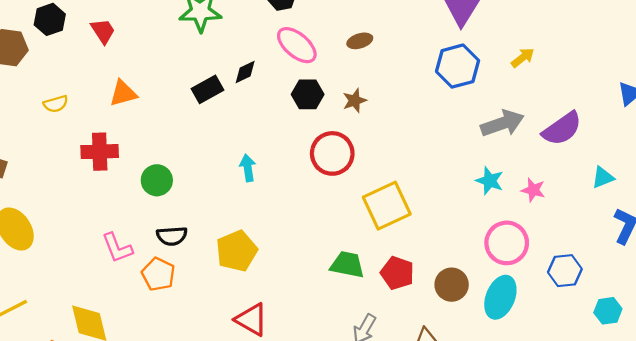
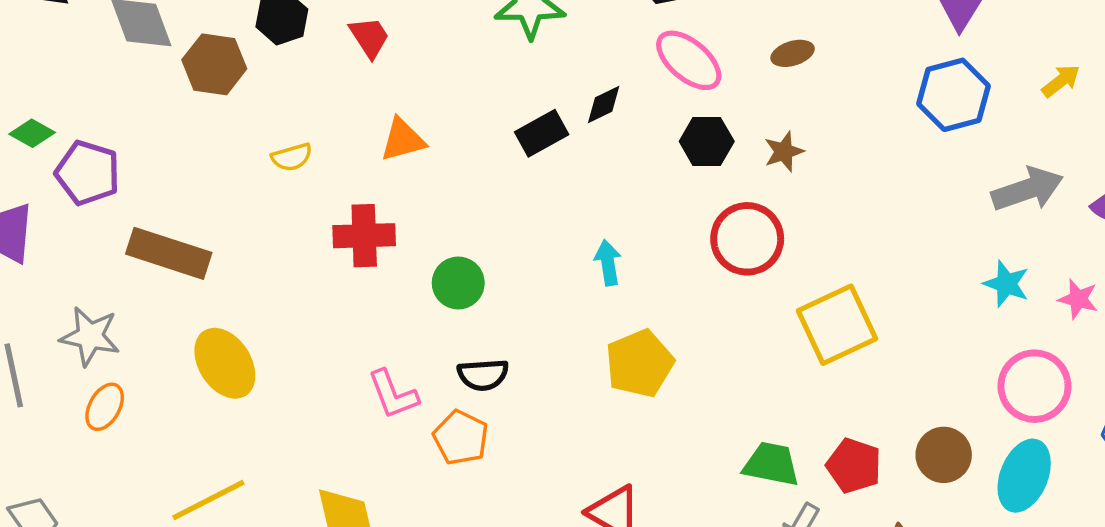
yellow pentagon: (237, 251) -> (640, 363), moved
green trapezoid: (347, 265) -> (771, 464), moved
red pentagon: (397, 273) -> (854, 466), moved

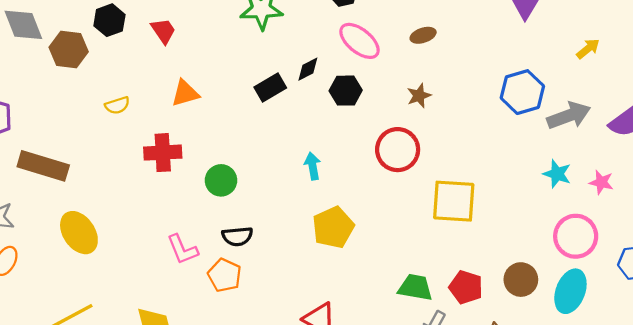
blue hexagon: (953, 95) -> (522, 92), moved
black hexagon: (707, 141) -> (346, 91), moved
yellow square: (837, 325) -> (454, 201), turned 30

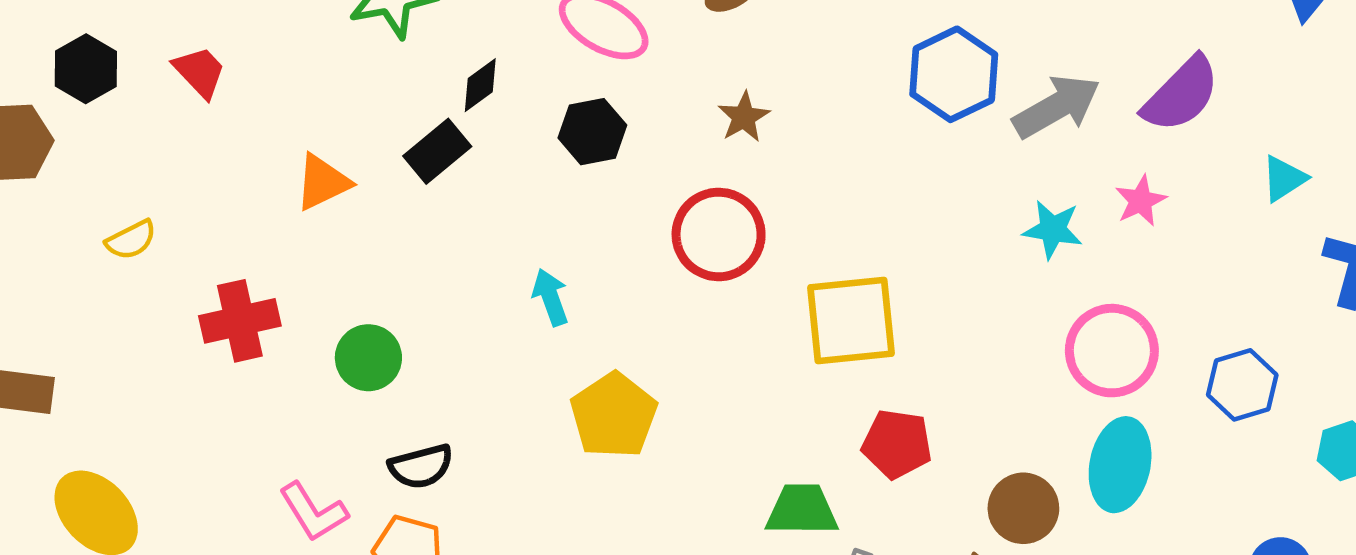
black diamond: (308, 69) -> (480, 85), moved
orange triangle: (185, 93) -> (323, 182), moved
pink star: (601, 182) -> (1141, 201), moved, turned -30
brown circle: (521, 280) -> (1023, 508), moved
red pentagon: (466, 287) -> (897, 444), moved

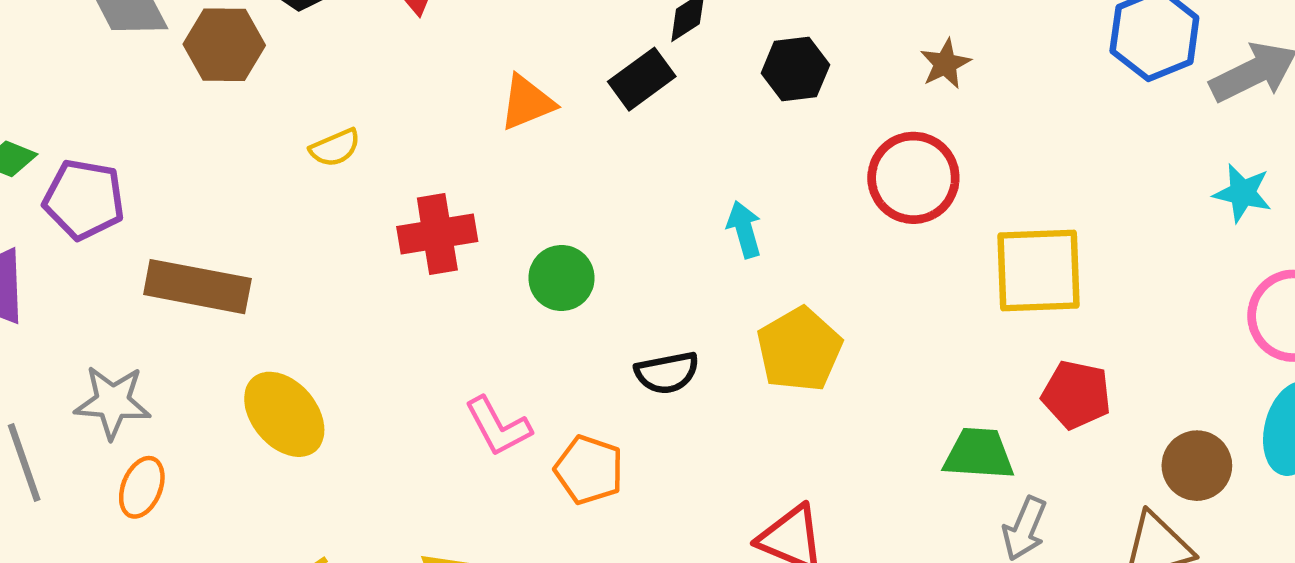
black semicircle: (421, 466) -> (667, 373), moved

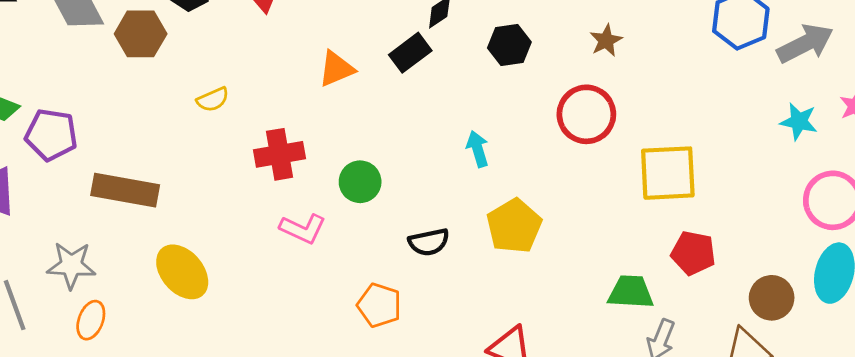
pink L-shape: (498, 426) -> (303, 229), moved, turned -36

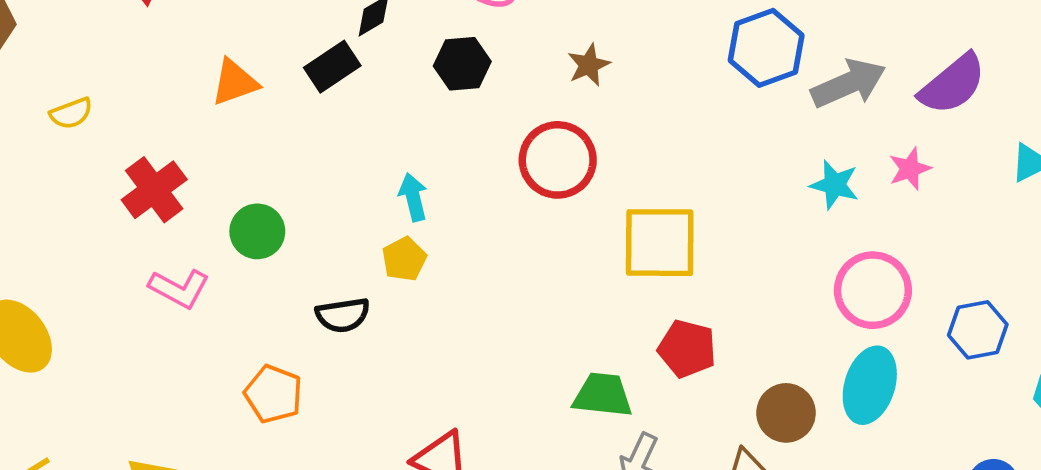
red cross: (280, 154) -> (154, 190), turned -30
yellow pentagon: (514, 226) -> (404, 259), moved, size x0.6

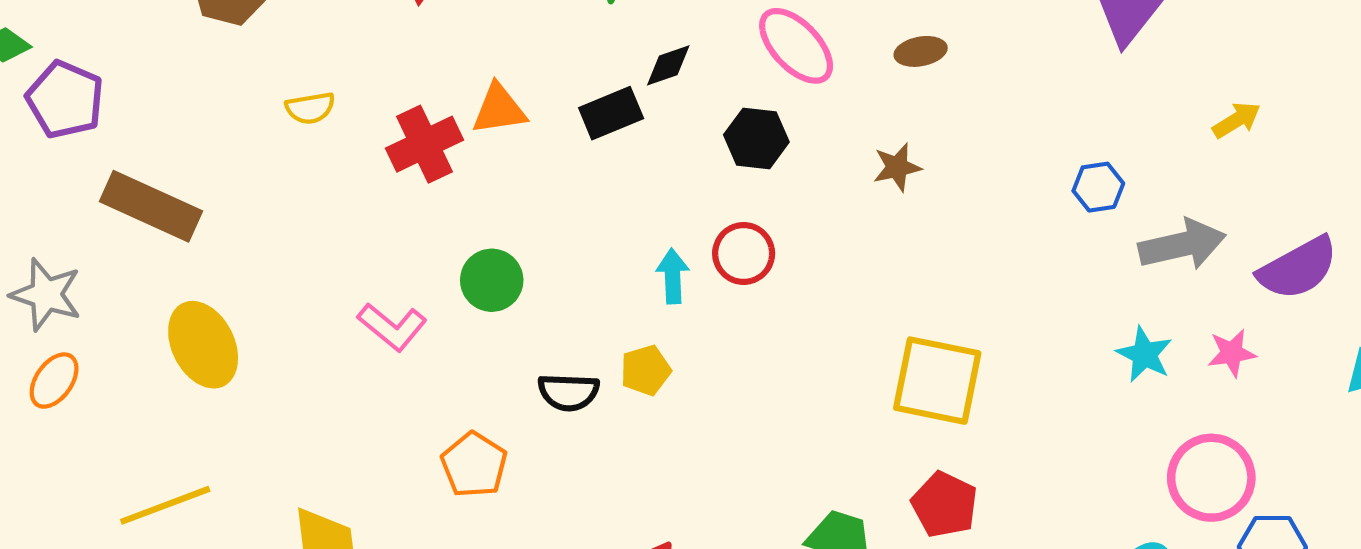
blue hexagon: (766, 48) -> (1098, 187), size x0.6
red circle: (558, 160) -> (744, 254), moved, size x0.7
red cross: (154, 190) -> (424, 144), moved
yellow pentagon: (404, 259) -> (646, 370), moved
pink circle: (873, 290) -> (1211, 478), moved

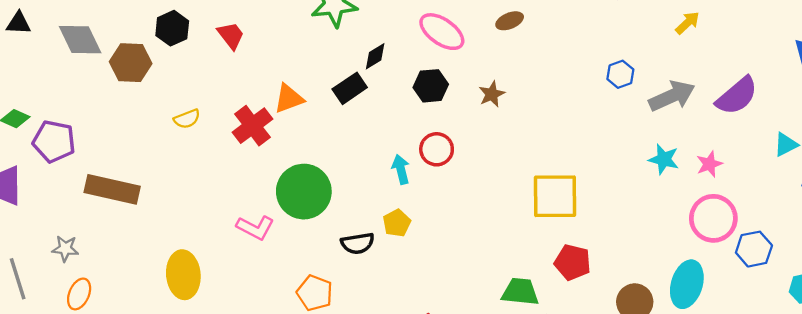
brown star: (897, 167) -> (492, 94), moved
green circle: (492, 280) -> (304, 192), size x1.6
gray star: (46, 295) -> (65, 249), size x0.7
yellow ellipse: (203, 345) -> (183, 275), moved, turned 33
pink star: (1232, 353) -> (709, 164), moved

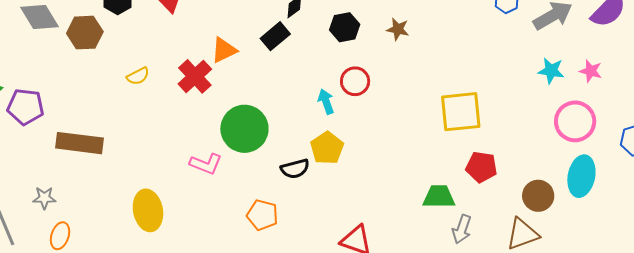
brown star: (492, 94) -> (398, 29), turned -30
pink star: (709, 164) -> (591, 71), turned -30
pink circle: (713, 218) -> (575, 121), moved
yellow pentagon: (397, 223) -> (327, 148), size x1.4

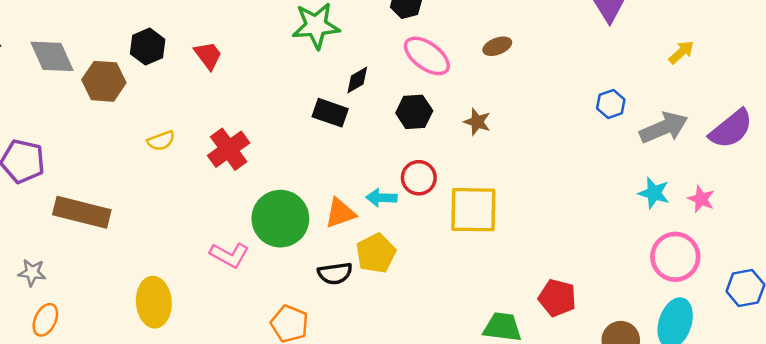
black rectangle: (275, 36) -> (330, 113), turned 52
orange triangle: (224, 50) -> (340, 213), moved
cyan arrow: (326, 101) -> (381, 198), turned -75
yellow square: (461, 112) -> (473, 210), moved

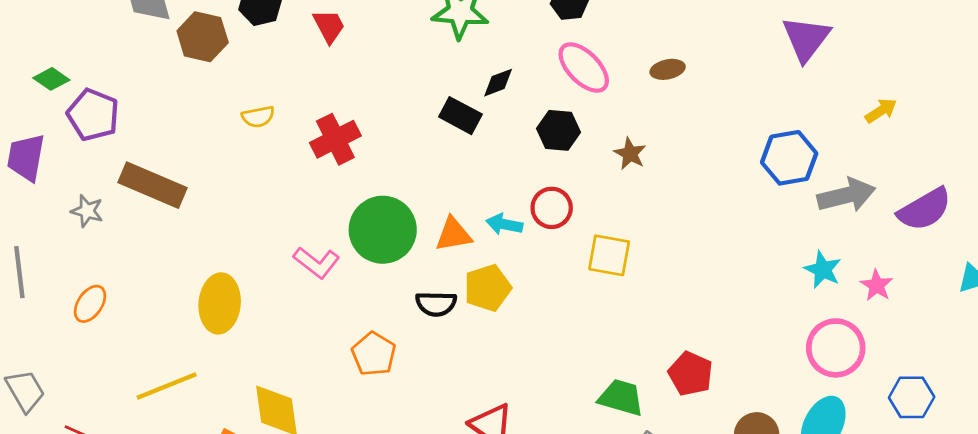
blue hexagon: (611, 104) -> (789, 158), size x1.6
yellow square: (473, 210) -> (609, 255), size x0.7
gray star: (32, 272) -> (87, 211), moved

